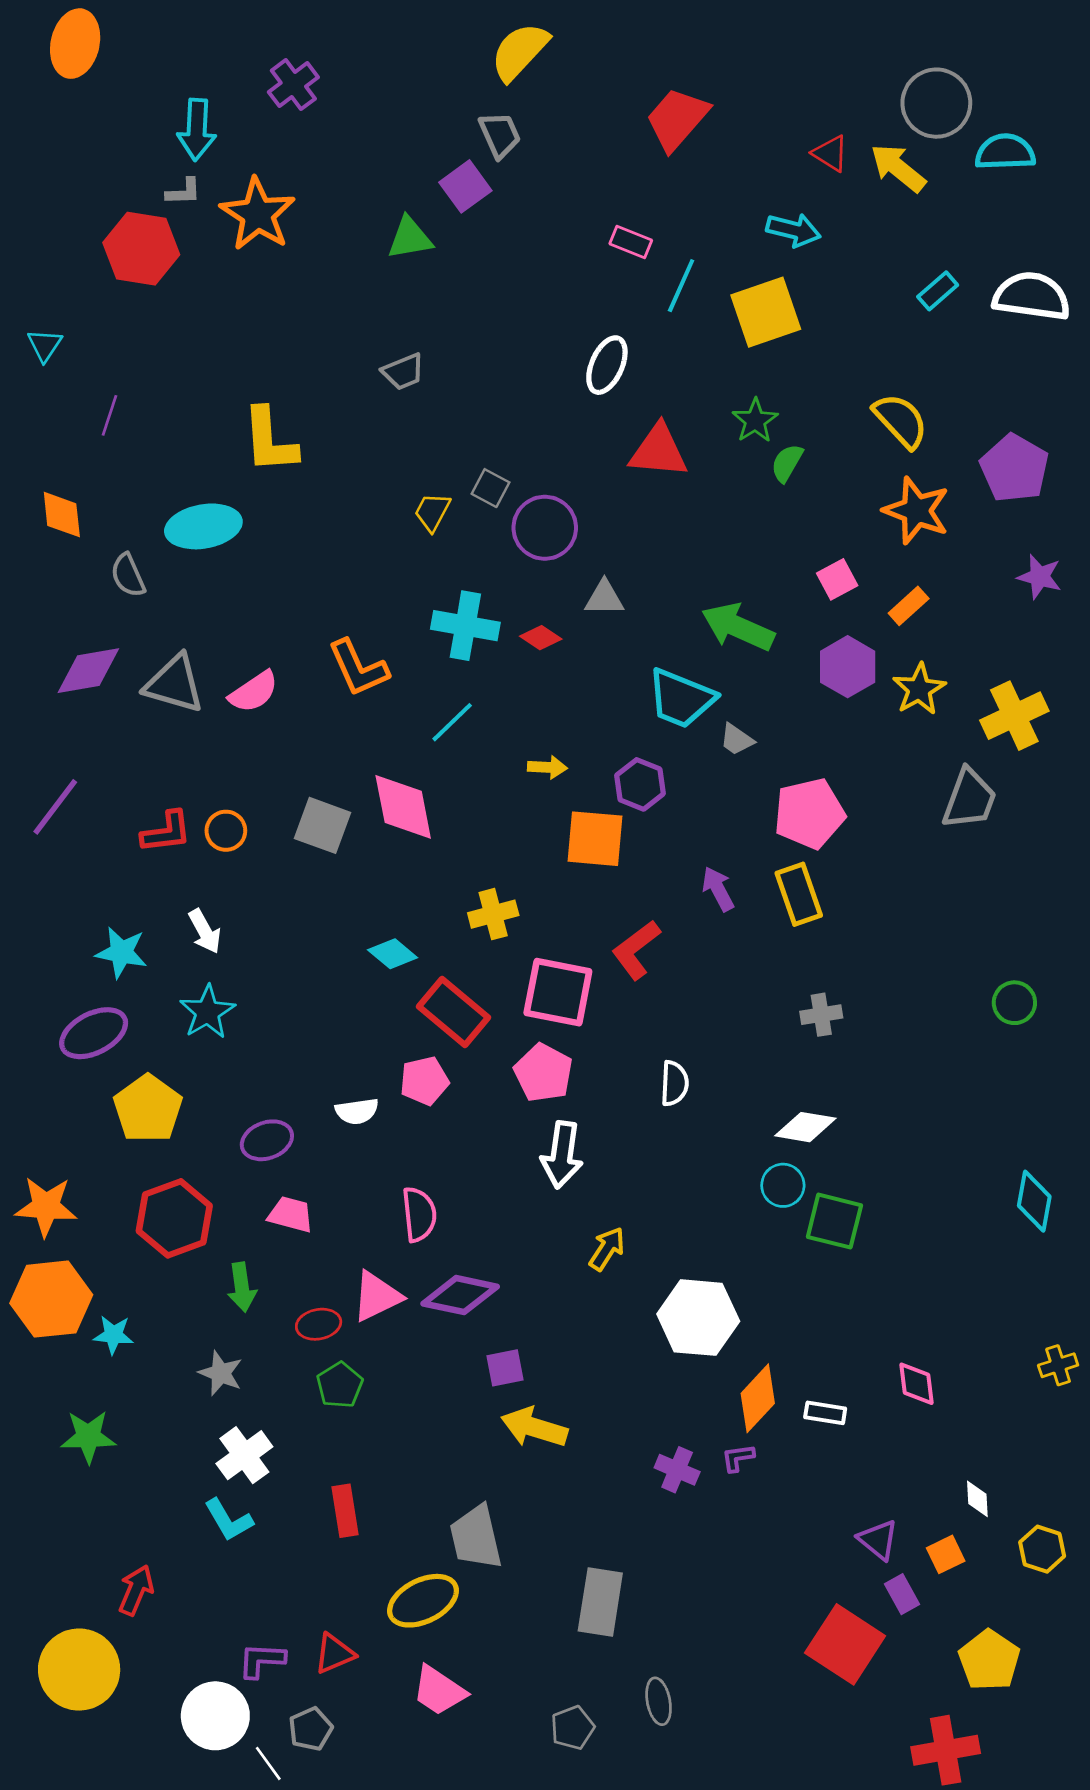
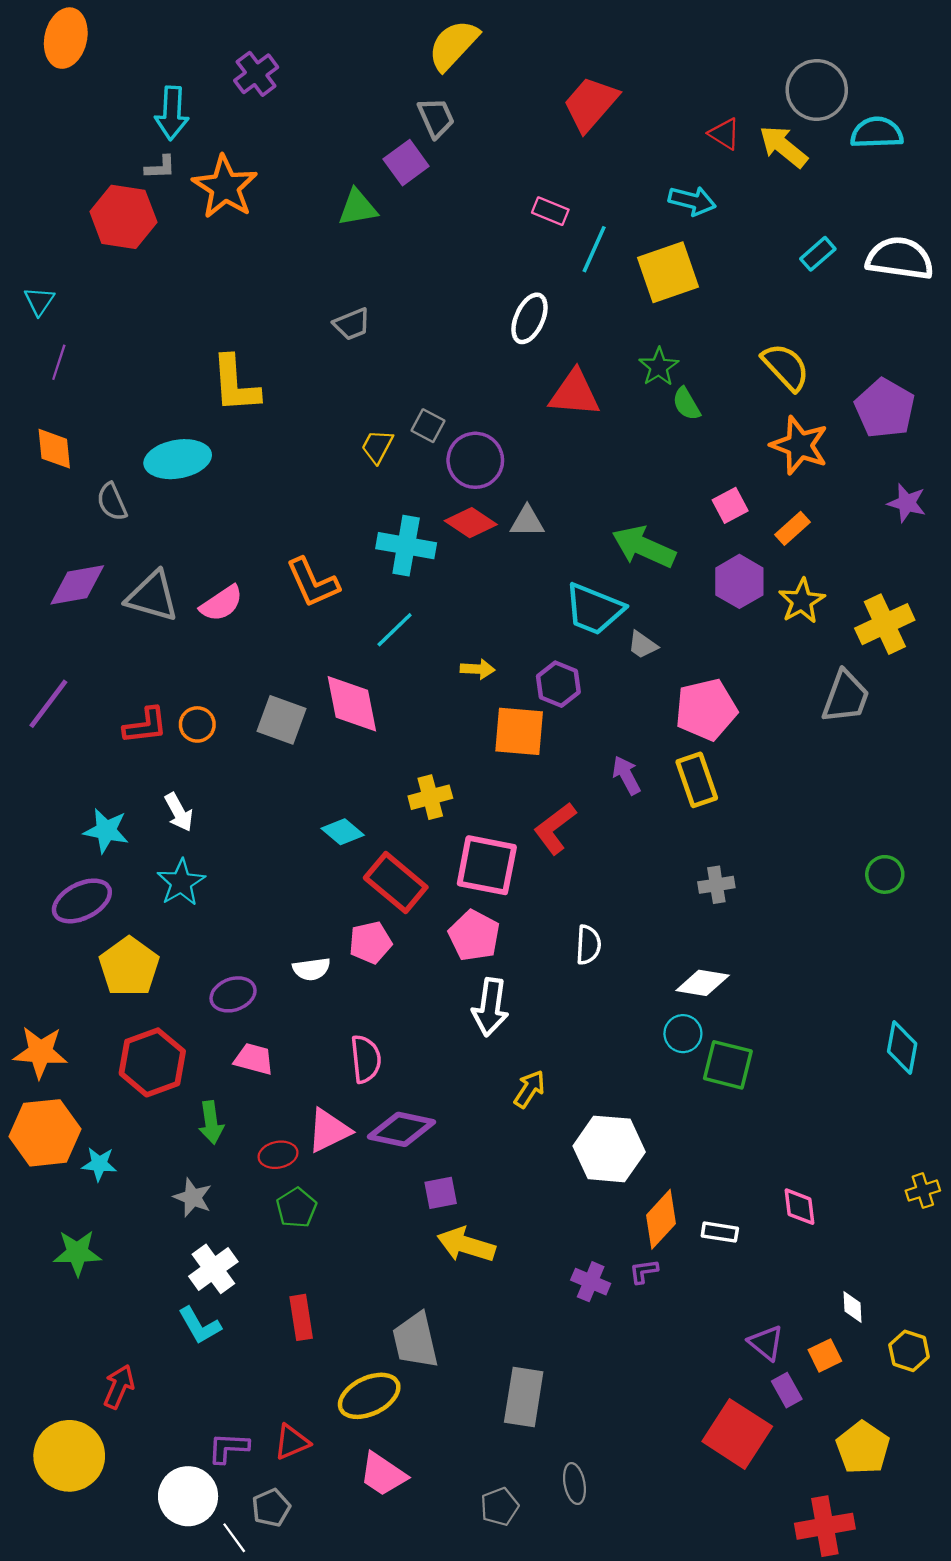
purple line: (109, 415) -> (59, 362), moved
green semicircle: (787, 463) -> (686, 404), turned -60
red diamond: (541, 638) -> (471, 523), moved, size x1.4

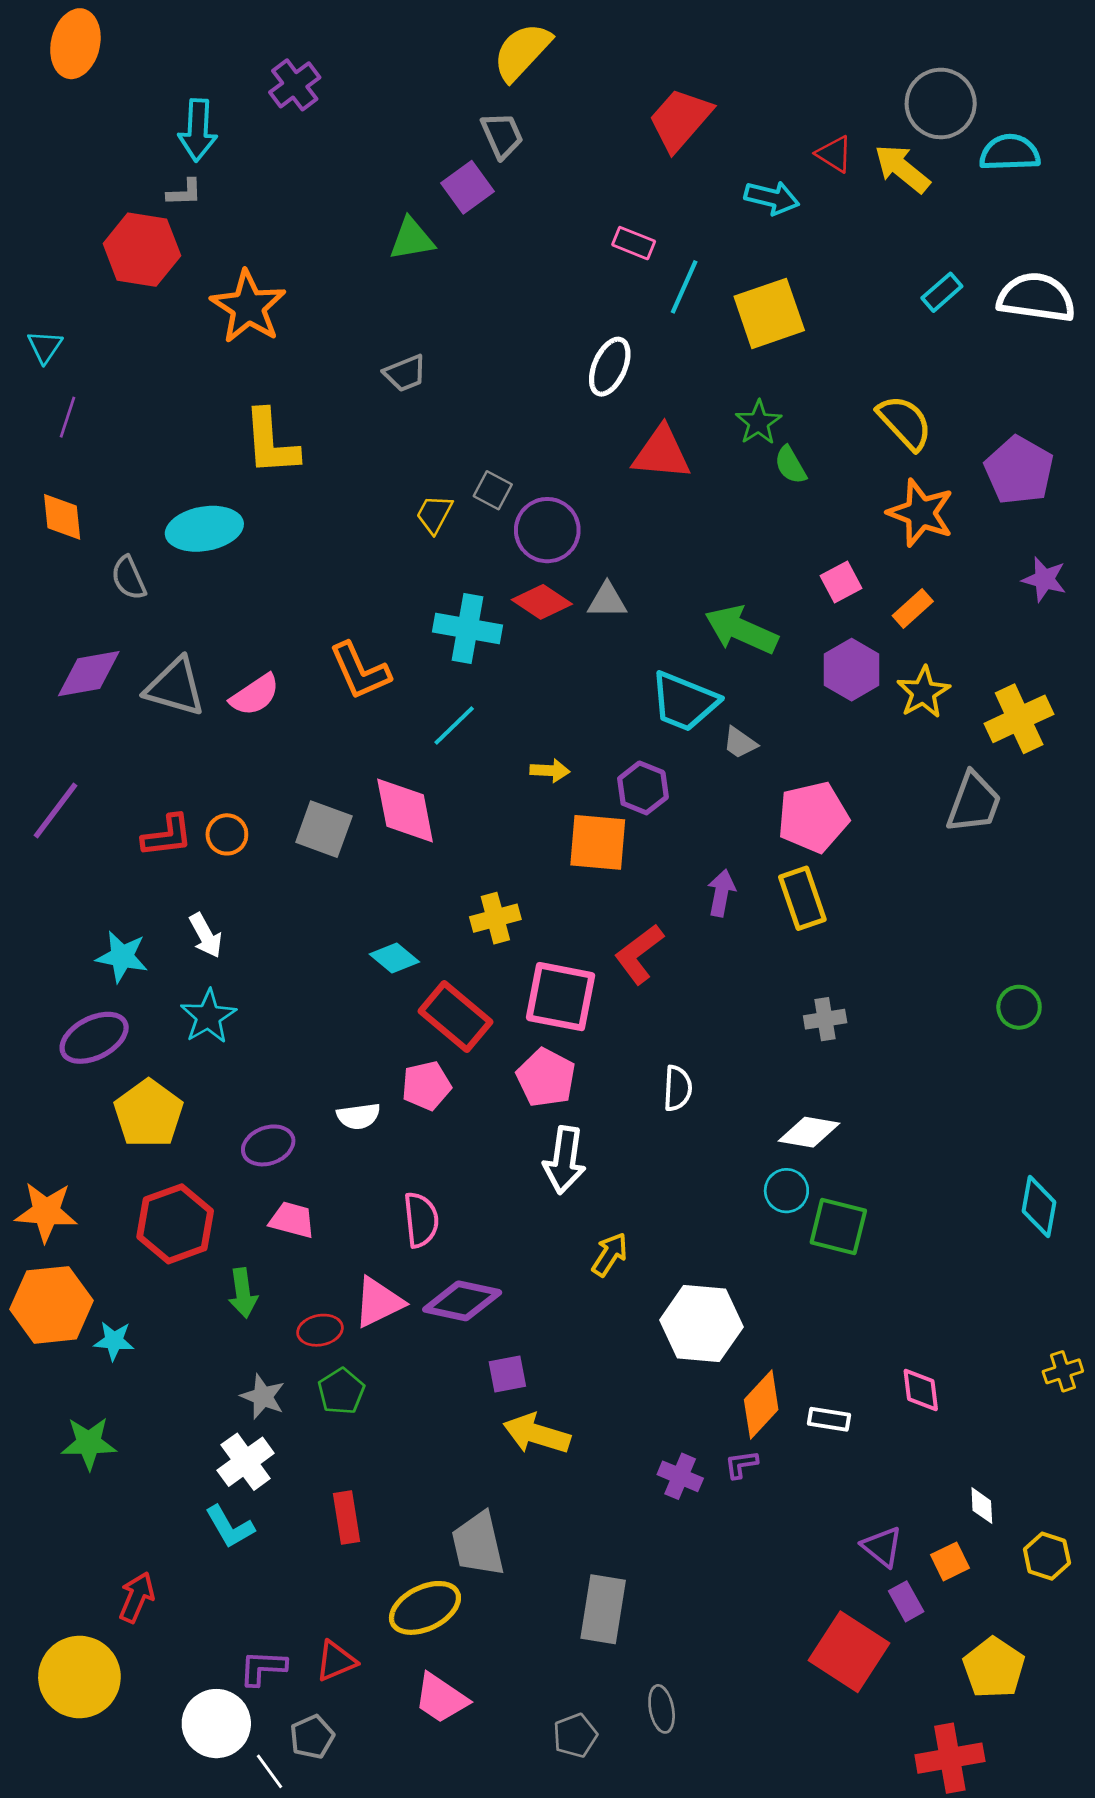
orange star: (225, 187) -> (248, 307), moved
cyan arrow: (692, 201) -> (772, 198), moved
purple arrow: (626, 775) -> (721, 893), turned 39
gray star: (193, 1197) -> (263, 1397), moved

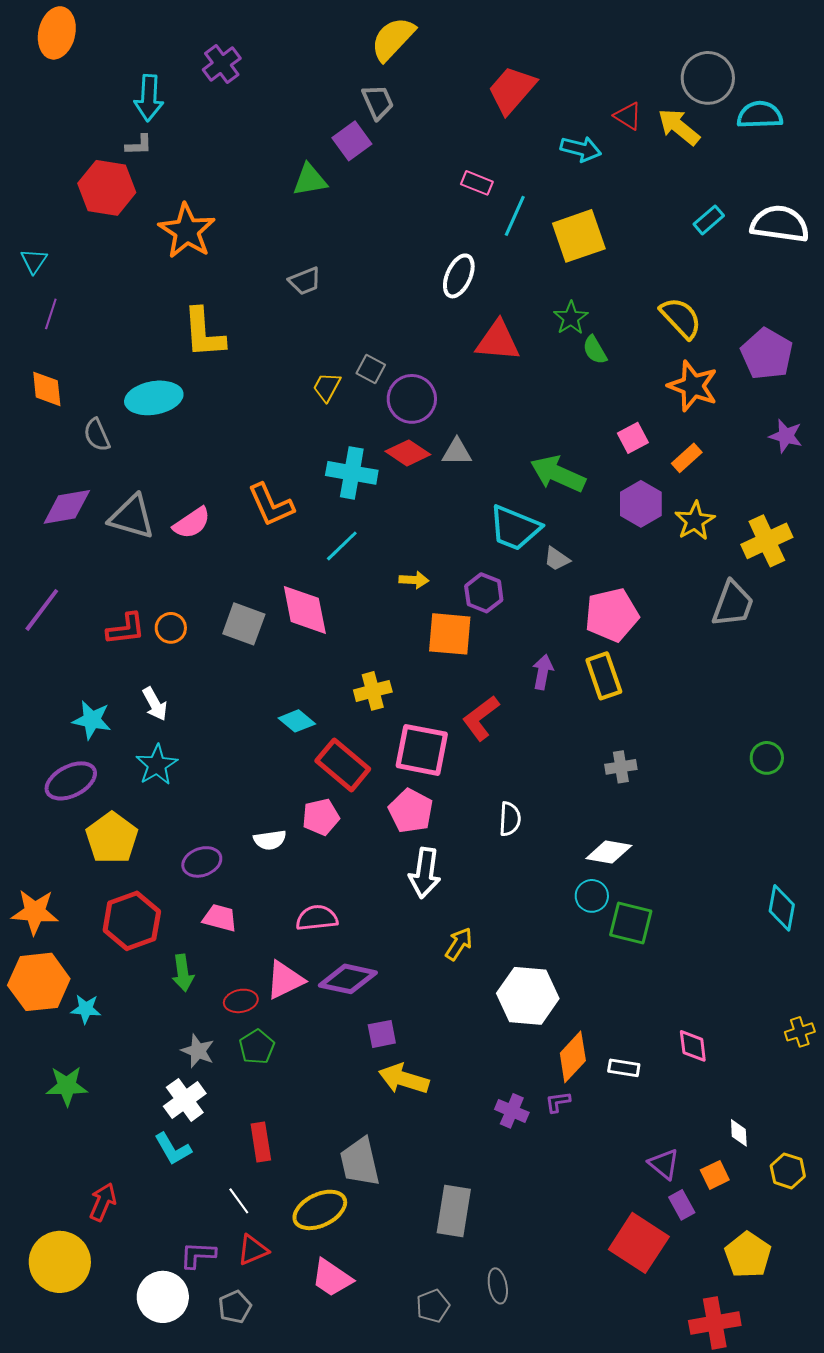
pink semicircle: (421, 1220) -> (317, 918), turned -90
white line: (269, 1771) -> (239, 1201), moved

